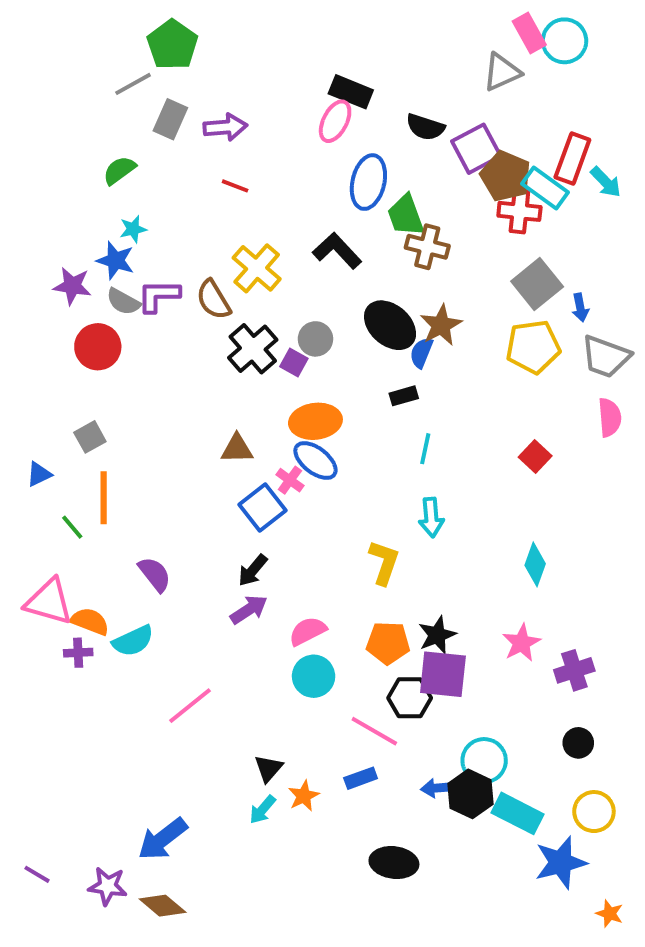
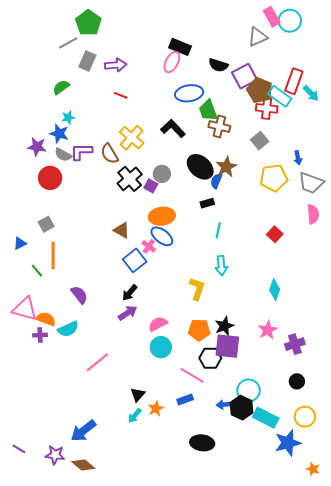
blue ellipse: (368, 182) -> (189, 93), turned 68
gray square: (537, 284) -> (260, 141), moved, size x0.7
brown triangle: (237, 449) -> (122, 230), turned 30

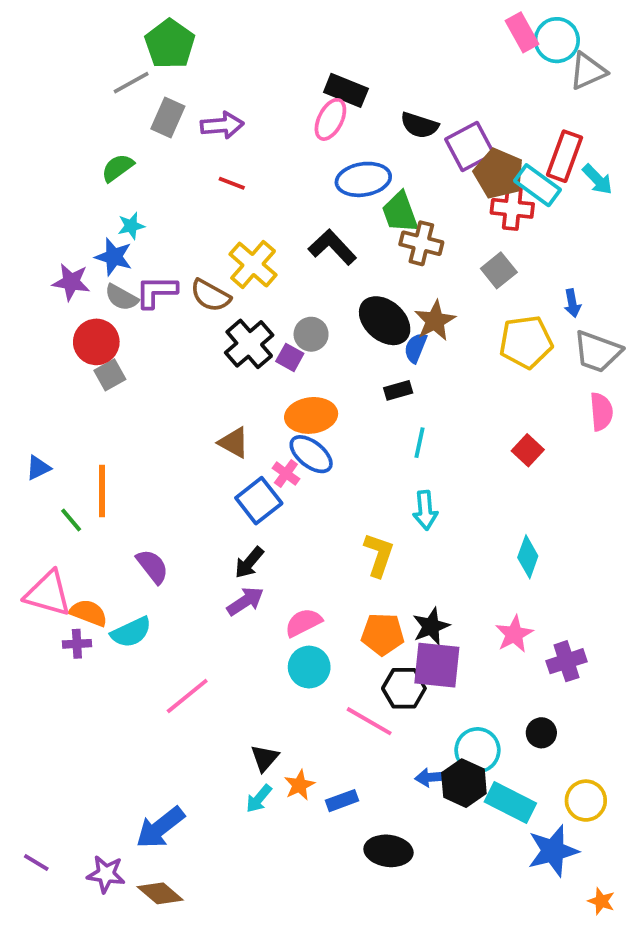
gray triangle: (258, 37) -> (588, 71), moved
brown semicircle: (110, 154) -> (210, 296), turned -30
gray square: (46, 224) -> (110, 375), moved
black circle: (297, 381) -> (541, 733), moved
blue rectangle: (185, 400) -> (342, 801), moved

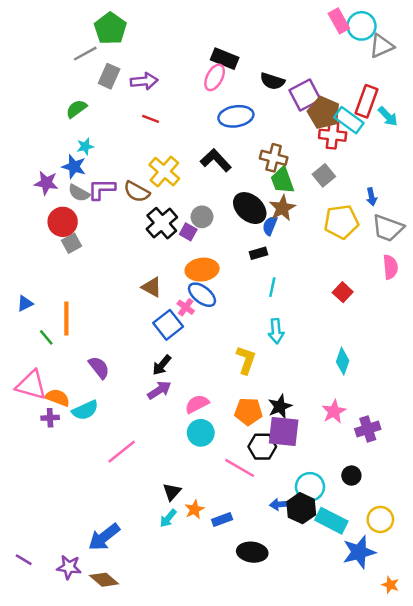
green trapezoid: (400, 212) -> (282, 180), moved

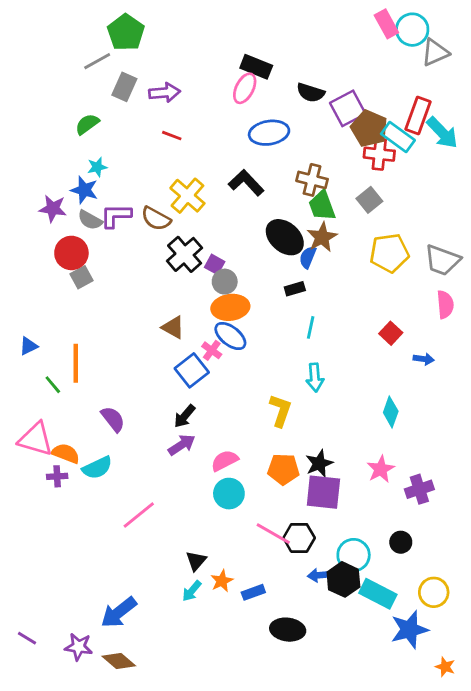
cyan arrow: (388, 116) -> (442, 133), size x1.4
blue arrow: (372, 197) -> (424, 359), moved, turned -72
gray circle: (202, 217) -> (225, 282), moved
black hexagon: (262, 447) -> (299, 538), moved

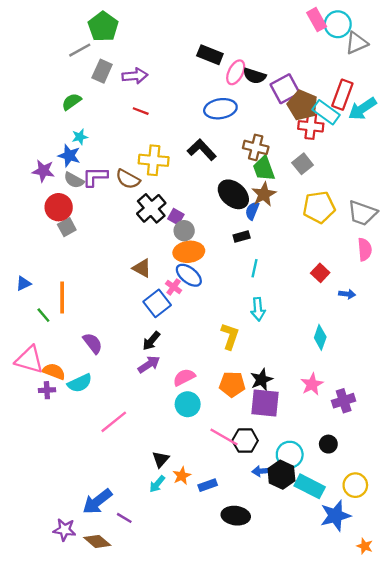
pink ellipse: (245, 88) -> (236, 72), moved
cyan arrow: (442, 133) -> (362, 109), turned 100
yellow cross: (187, 196) -> (154, 160), turned -36
purple line: (27, 638) -> (124, 518), moved

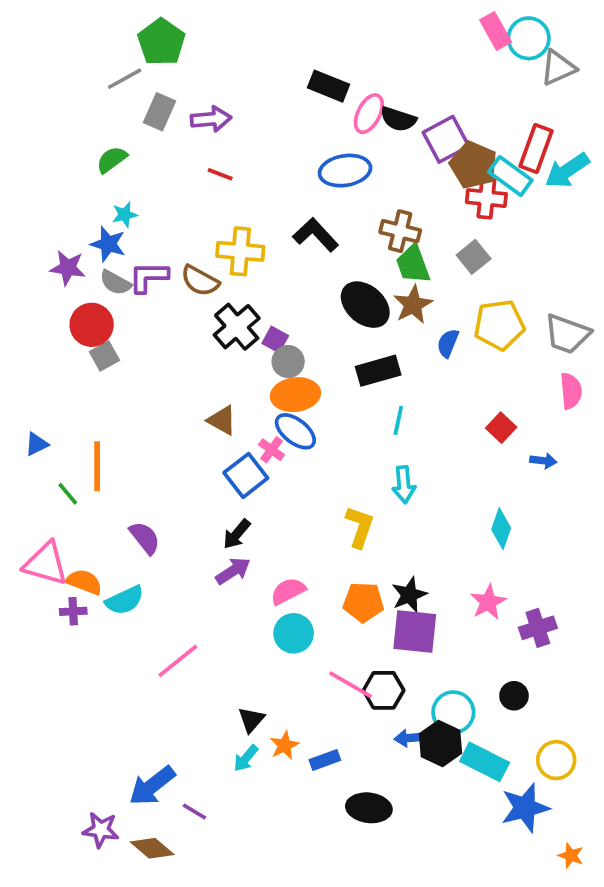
blue semicircle: (252, 211) -> (448, 343), moved
black rectangle: (242, 237) -> (378, 371), size x1.6

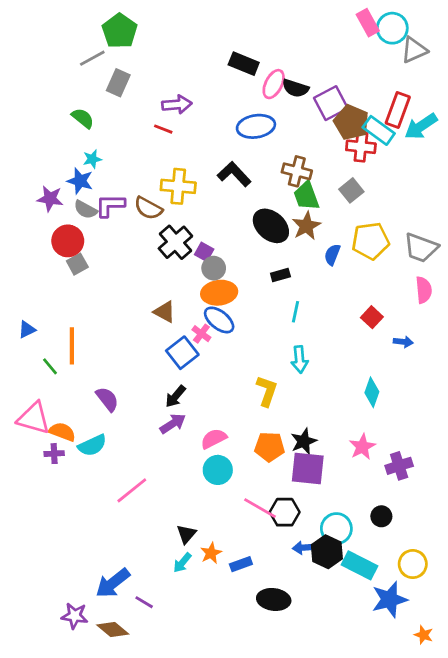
purple arrow: (211, 119) -> (177, 105), moved
green semicircle: (112, 160) -> (83, 118), turned 75
black rectangle: (378, 371) -> (280, 275), size x0.6

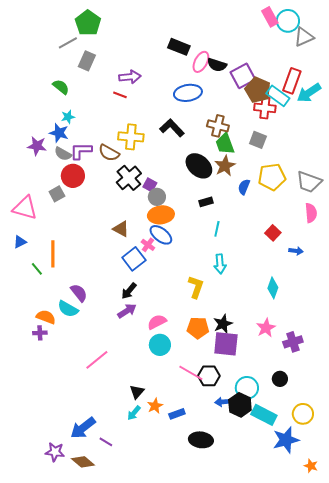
gray square: (351, 190) -> (258, 140), turned -30
red circle: (68, 241) -> (73, 176), moved
pink triangle: (34, 418) -> (25, 208), moved
cyan semicircle: (92, 445) -> (68, 309), moved, turned 55

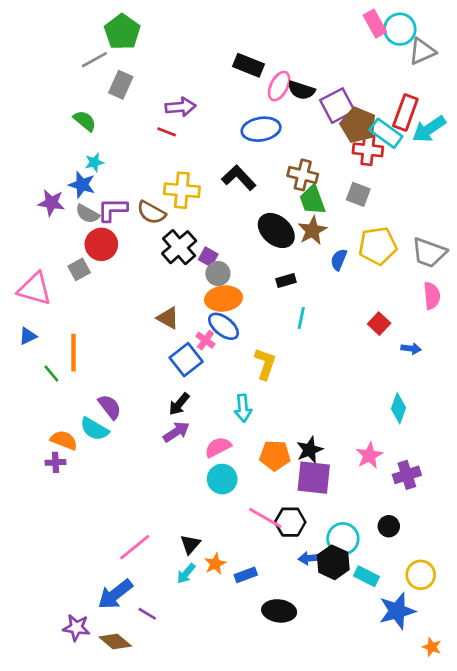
cyan arrow: (220, 264) -> (243, 408), moved
yellow L-shape: (196, 287) -> (265, 364), moved
cyan diamond: (273, 288) -> (398, 408), moved
pink line: (97, 360) -> (135, 547), moved
cyan rectangle: (264, 415) -> (367, 576), size x0.7

